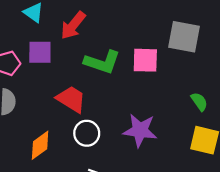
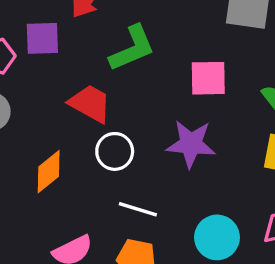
pink square: (145, 60) -> (208, 78), moved
green L-shape: (102, 62) -> (132, 48), turned -39

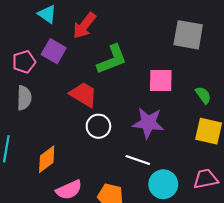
purple square: (42, 38) -> (54, 51), turned 30
orange diamond: (49, 172) -> (47, 159), moved
white line: (138, 209) -> (138, 160), moved

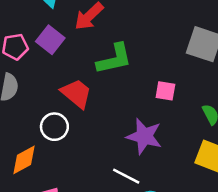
pink square: (161, 80) -> (165, 91), size x0.7
white circle: (98, 126) -> (54, 127), moved

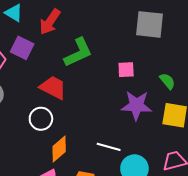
purple star: (144, 136) -> (136, 105), moved
orange diamond: (24, 160) -> (59, 149), moved

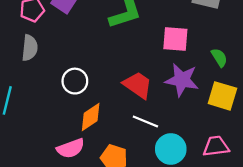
pink square: (126, 70) -> (175, 39), size x1.4
red trapezoid: (53, 88) -> (138, 85), moved

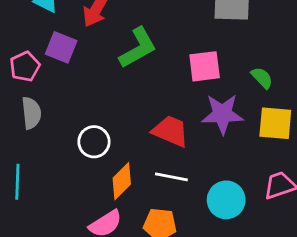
white line: (145, 122) -> (171, 177), moved

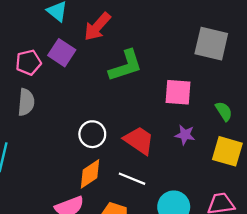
purple star: (222, 114) -> (185, 135), size x0.6
white circle: (94, 142) -> (92, 134), moved

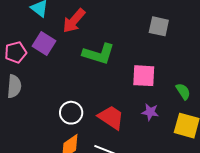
gray square: (211, 44) -> (159, 26), moved, size x0.7
green L-shape: (126, 66) -> (99, 54), turned 36

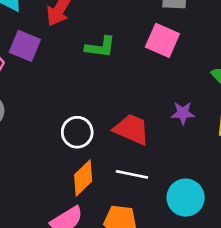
green L-shape: (99, 54) -> (100, 47), size x0.7
pink square: (144, 76) -> (162, 40), moved, turned 30

